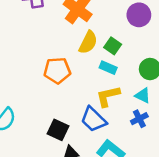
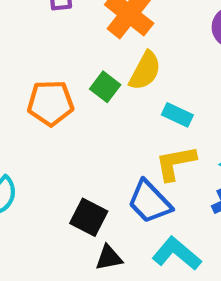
green square: (113, 46) -> (105, 87), moved
orange pentagon: (57, 70) -> (50, 103), moved

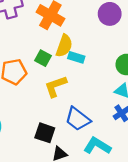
cyan rectangle: (177, 115) -> (76, 57), moved
yellow L-shape: (175, 163) -> (56, 86), moved

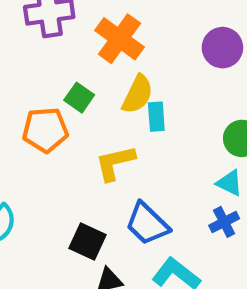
cyan rectangle: (76, 57) -> (156, 117), turned 63
green square: (43, 58) -> (79, 98), moved

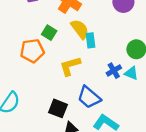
yellow semicircle: (138, 94) -> (80, 29), turned -60
blue cross: (224, 222) -> (114, 71), moved

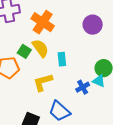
yellow semicircle: (80, 29) -> (40, 48), moved
cyan triangle: (131, 73) -> (99, 81), moved

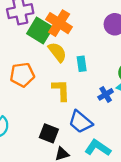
green square: (24, 51) -> (40, 31), moved, size x1.6
yellow L-shape: (43, 82) -> (61, 90), turned 105

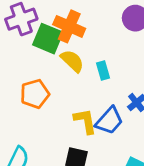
yellow L-shape: (61, 90) -> (85, 121), moved
blue trapezoid: (80, 122) -> (109, 121), moved, turned -80

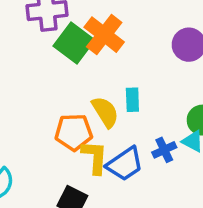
yellow semicircle: (72, 61) -> (105, 112), moved
orange pentagon: (35, 94) -> (74, 132), moved

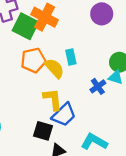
orange pentagon: (74, 132) -> (33, 60), moved
blue trapezoid: (125, 164) -> (64, 115), moved

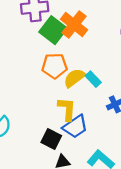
cyan rectangle: (71, 57) -> (93, 79), moved, turned -42
yellow semicircle: (54, 68) -> (74, 78), turned -95

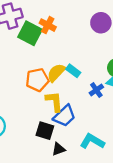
orange cross: (74, 24) -> (48, 25), size x0.7
orange pentagon: (55, 66) -> (37, 80), moved

